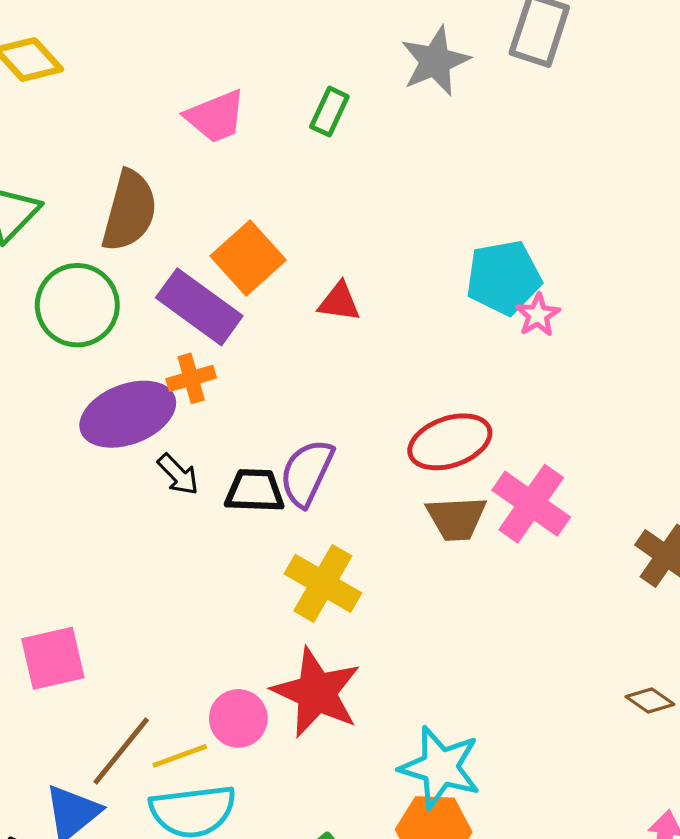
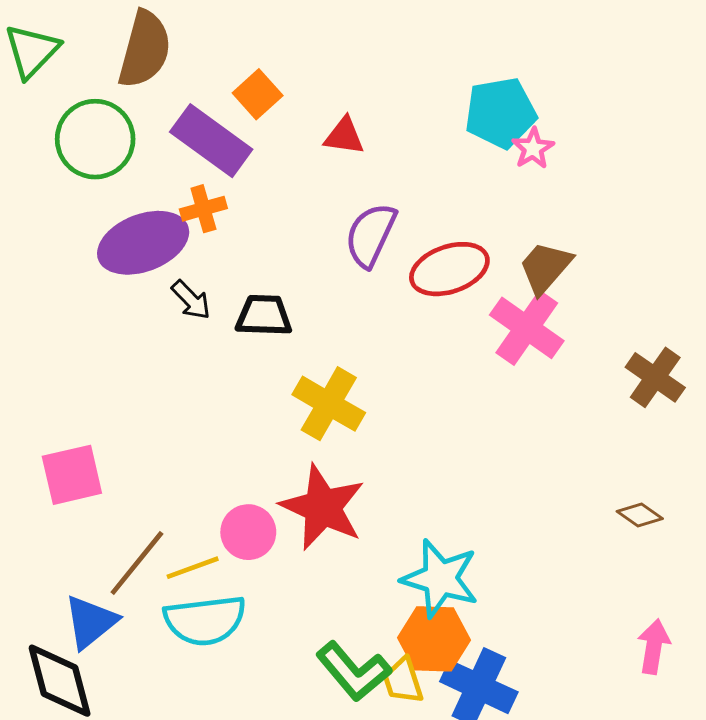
orange square: (248, 258) -> (258, 94), size x0.7
purple semicircle: (307, 473) -> (371, 235), moved
brown trapezoid: (456, 518) -> (545, 268), moved, turned 134

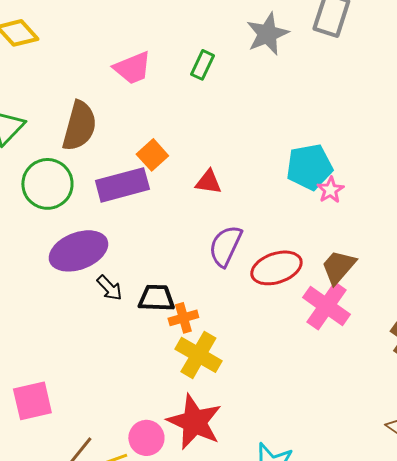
purple rectangle: (211, 141) -> (122, 185), turned -51
orange cross: (203, 209) -> (183, 318), moved

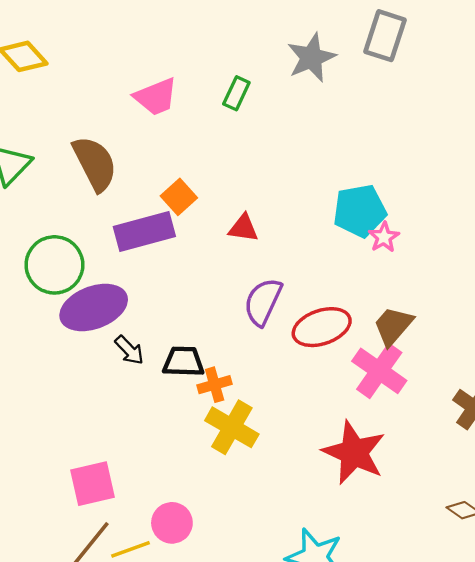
brown semicircle: (79, 126) -> (95, 164), turned -42
green circle: (47, 184) -> (54, 265), moved
pink square: (32, 401) -> (92, 484), moved
red star: (194, 422) -> (354, 453), moved

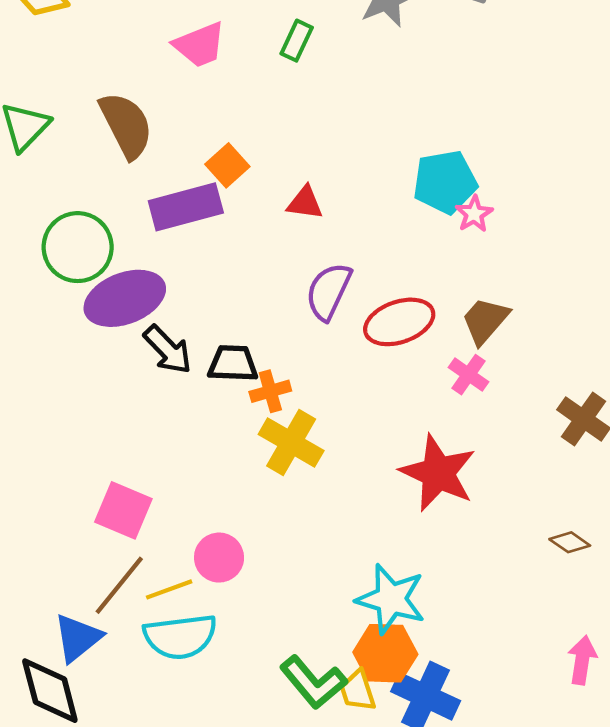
black arrow: (129, 350) -> (168, 350), size x1.4
pink cross: (379, 371) -> (469, 375), size x0.6
pink square: (92, 484) -> (123, 510), turned 36

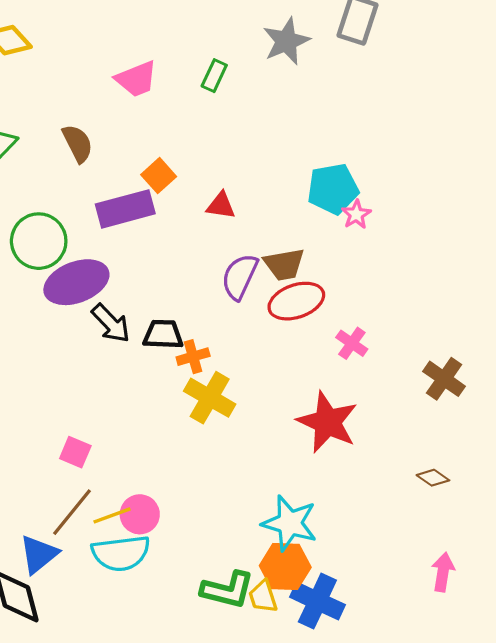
brown semicircle: (126, 125) -> (78, 143), size x0.7
brown trapezoid: (485, 321) -> (284, 264), moved, turned -141
pink square: (123, 510) -> (75, 452), size x0.7
pink circle: (219, 558) -> (140, 514), moved
green L-shape: (313, 682) -> (227, 590), turned -36

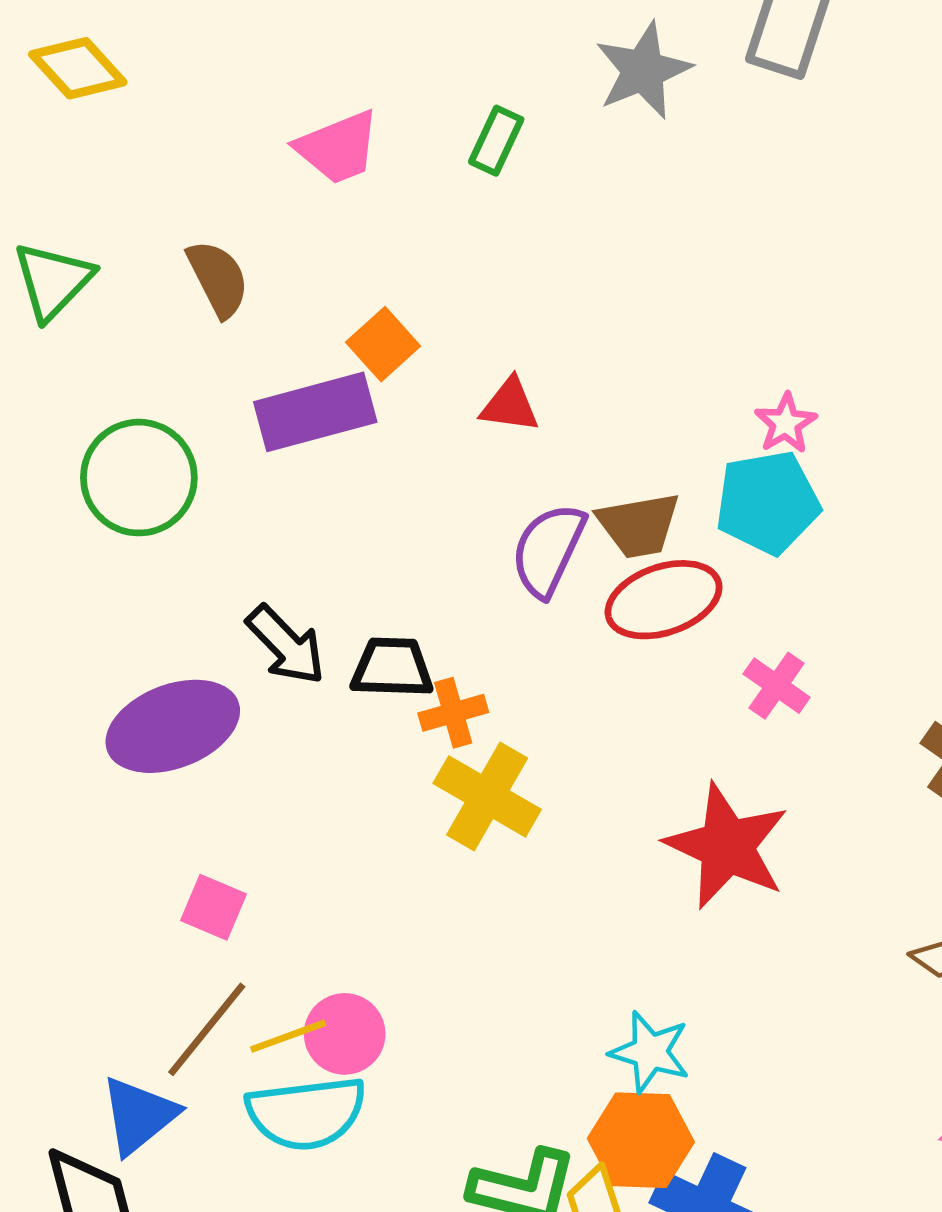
cyan pentagon: (333, 189) -> (768, 502), moved
purple ellipse: (76, 282) -> (173, 726), moved
cyan star: (290, 523) -> (650, 1052), size x0.7

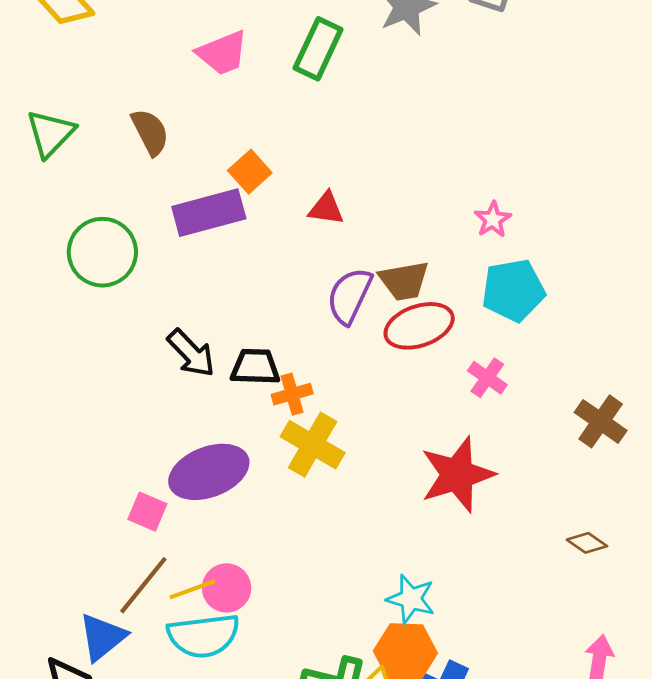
green rectangle: (496, 141) -> (318, 49), size x1.5
cyan pentagon: (768, 502) -> (513, 290), moved
purple ellipse: (173, 726) -> (209, 472), moved
red star: (727, 846) -> (457, 475), turned 30

